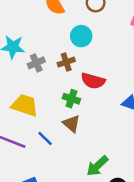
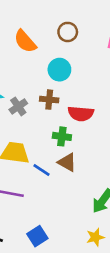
brown cross: (66, 62) -> (49, 100), turned 35
blue line: (45, 138) -> (41, 170), moved

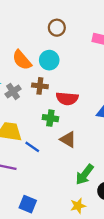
orange semicircle: (25, 41) -> (22, 60), moved
brown triangle: (67, 162) -> (68, 139), moved
blue square: (37, 236) -> (28, 204), turned -36

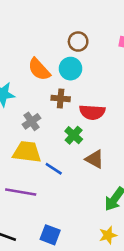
brown circle: (57, 28) -> (78, 42), moved
gray cross: (13, 91) -> (32, 121), moved
green cross: (50, 118) -> (74, 135), turned 35

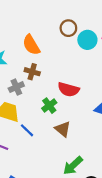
cyan circle: (70, 69) -> (87, 40), moved
brown cross: (61, 99) -> (32, 72), moved

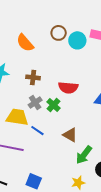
orange semicircle: (31, 45) -> (25, 43), moved
gray cross: (16, 87) -> (35, 103), moved
brown triangle: (63, 129) -> (70, 135), moved

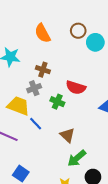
gray cross: (35, 103) -> (34, 88), moved
green cross: (53, 105) -> (57, 102), turned -32

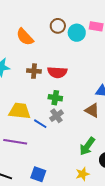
red semicircle: (76, 87) -> (57, 72), moved
gray cross: (34, 88) -> (56, 116), moved
brown triangle: (67, 135) -> (92, 110), moved

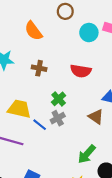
brown circle: (58, 26) -> (65, 11), moved
red semicircle: (57, 72) -> (81, 71), moved
green cross: (55, 98) -> (59, 99), turned 32

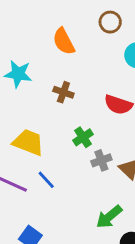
gray cross: (58, 118) -> (101, 160), moved
blue line: (40, 125) -> (46, 180), moved

